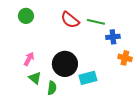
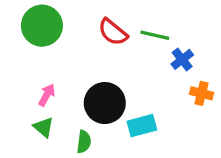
green circle: (26, 16) -> (42, 26), size x1.6
blue cross: (113, 37) -> (182, 59), turned -32
green triangle: (35, 78) -> (44, 127), moved

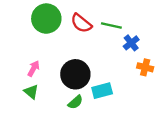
green circle: (42, 26) -> (46, 19), moved
green semicircle: (84, 142) -> (75, 102), moved, turned 42

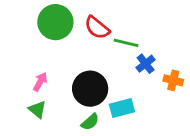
green line: (111, 25) -> (126, 43), moved
blue cross: (131, 43) -> (146, 64), moved

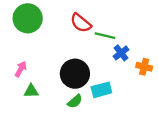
green circle: (55, 22) -> (28, 18), moved
pink arrow: (40, 82) -> (21, 69), moved
green triangle: (37, 109) -> (31, 91), turned -42

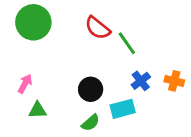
green line: (105, 36) -> (127, 43), turned 42
blue cross: (121, 53) -> (141, 81), moved
black circle: (75, 74) -> (91, 89), size x0.7

